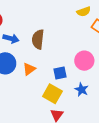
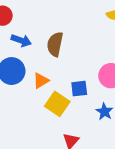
yellow square: (52, 94) -> (57, 104), moved

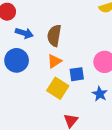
orange triangle: (41, 81) -> (54, 61), moved

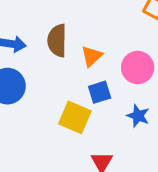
orange triangle: (54, 61) -> (92, 56), moved

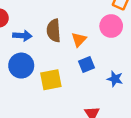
pink circle: (138, 68) -> (111, 26), moved
yellow square: (75, 117) -> (51, 80), moved, turned -30

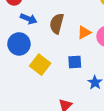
orange triangle: (79, 40) -> (84, 32), moved
yellow square: (51, 80) -> (40, 65), turned 30

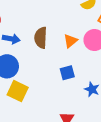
yellow square: (40, 65) -> (18, 91), moved

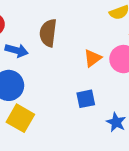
brown semicircle: (41, 38) -> (48, 33), moved

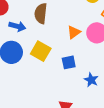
yellow square: (20, 118) -> (41, 51), moved

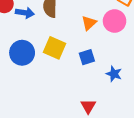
blue arrow: (17, 26) -> (25, 13), moved

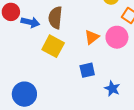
yellow square: (55, 48) -> (53, 46), moved
blue circle: (22, 53) -> (24, 94), moved

